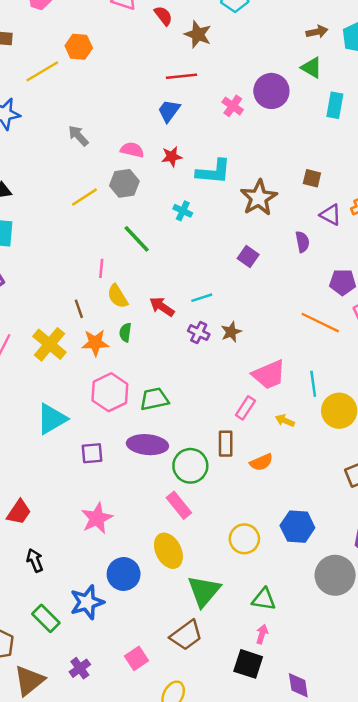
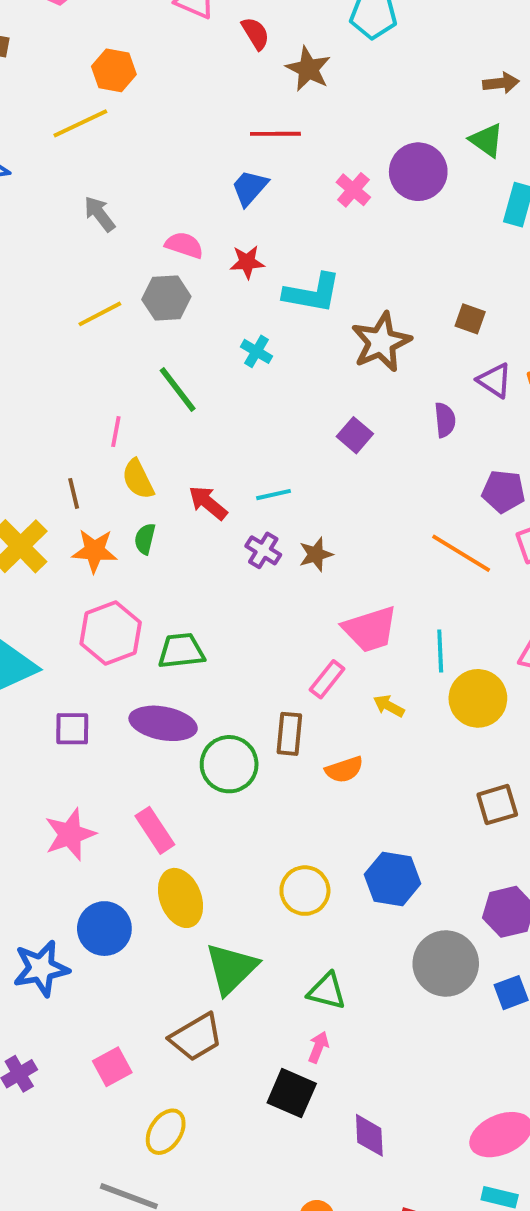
yellow line: (42, 71) -> (80, 123), moved
pink rectangle: (179, 505) -> (155, 830), moved

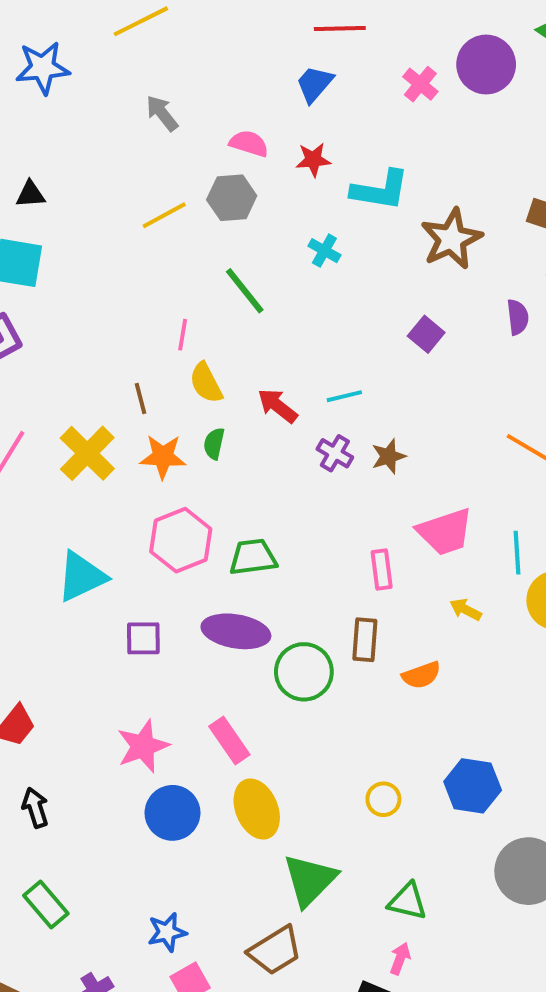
pink rectangle: (327, 679) -> (382, 569), moved, turned -45
yellow circle: (305, 891) -> (383, 799), size x0.7
blue circle: (104, 929) -> (172, 813), moved
blue star: (41, 968) -> (167, 932), moved, size x0.7

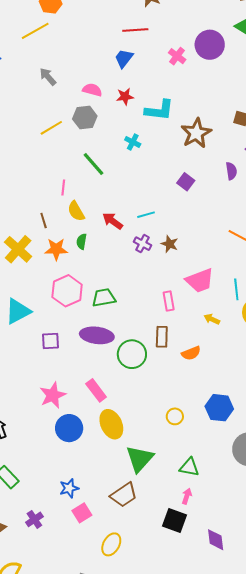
brown star: (388, 456) -> (170, 244), turned -30

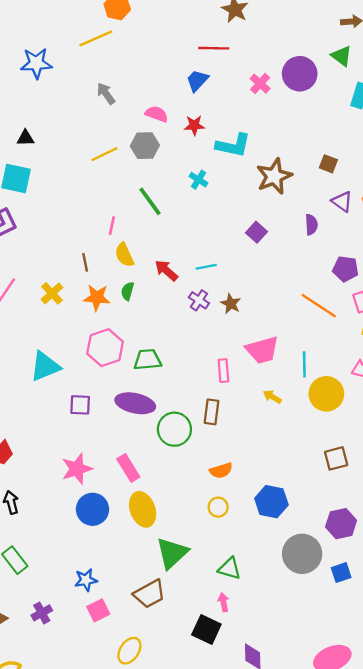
yellow cross: (18, 249) -> (52, 293), size x0.7
orange semicircle: (191, 353) -> (221, 471), moved
pink arrow: (187, 496) -> (224, 602), turned -35

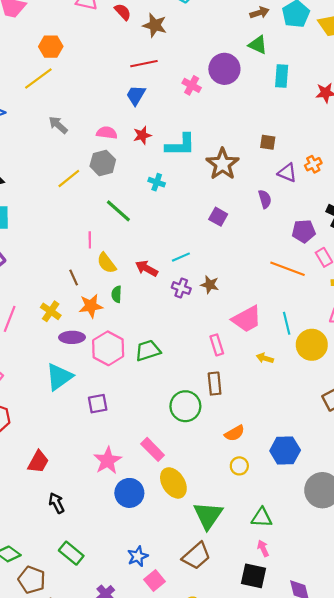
purple ellipse: (135, 403) -> (72, 337), moved, size x0.7

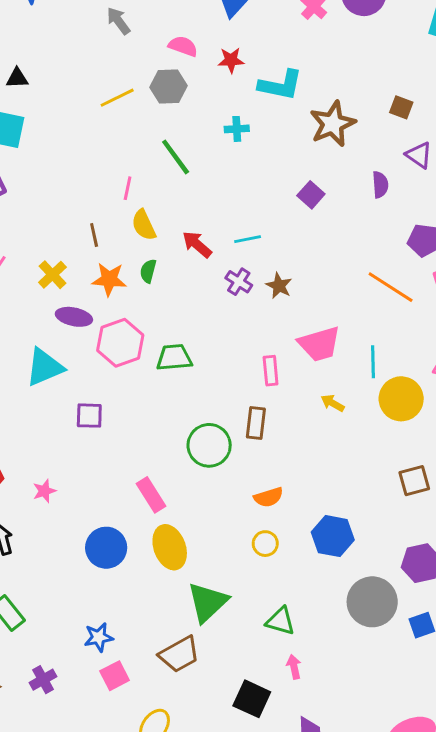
cyan cross: (157, 182) -> (237, 129), turned -35
pink star: (108, 461) -> (44, 491), moved, size x0.6
pink arrow: (263, 548) -> (294, 667), moved

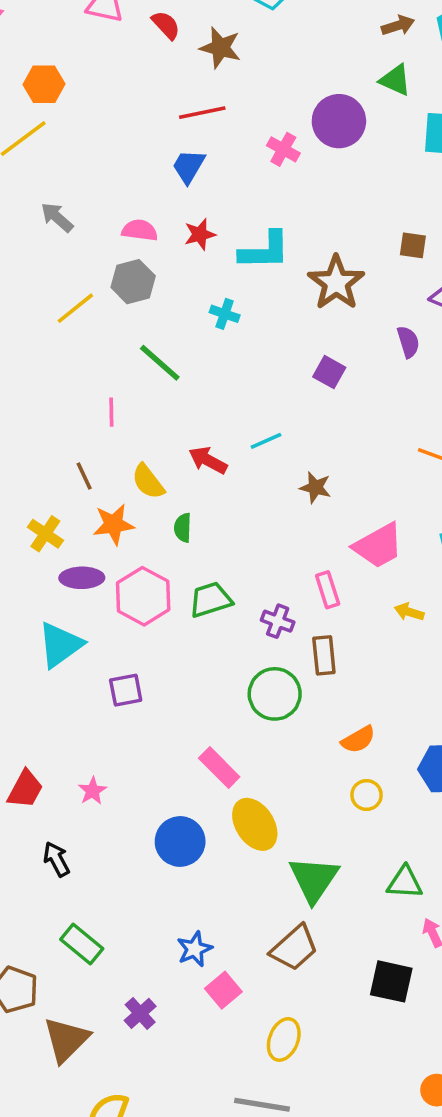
cyan cross: (237, 129) -> (225, 314), turned 35
yellow semicircle: (144, 225) -> (148, 482), moved
green semicircle: (148, 271) -> (183, 528), moved
purple cross: (239, 282) -> (278, 621), moved

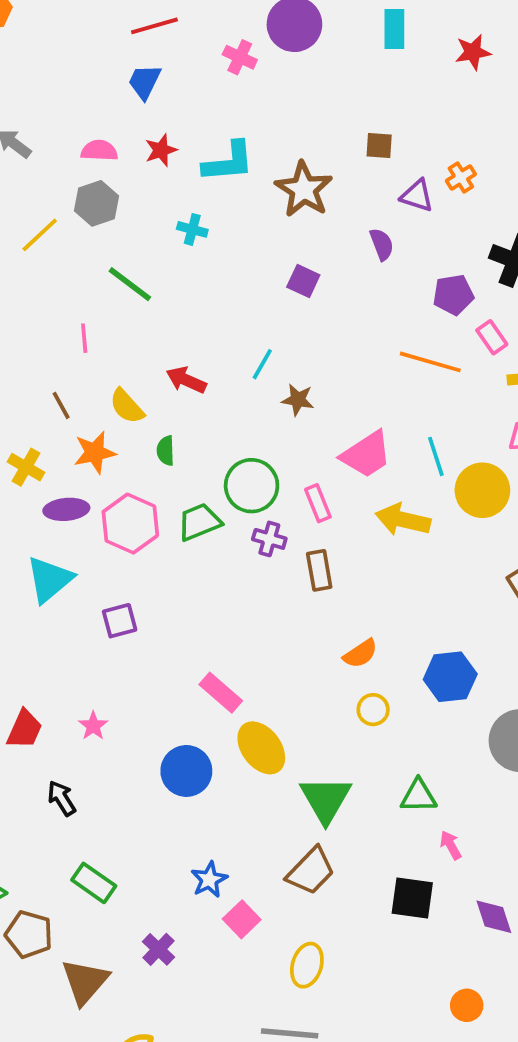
cyan line: (266, 441) -> (262, 364), moved, turned -32
yellow arrow: (409, 612) -> (403, 520), size x1.8
green circle: (275, 694) -> (252, 486), moved

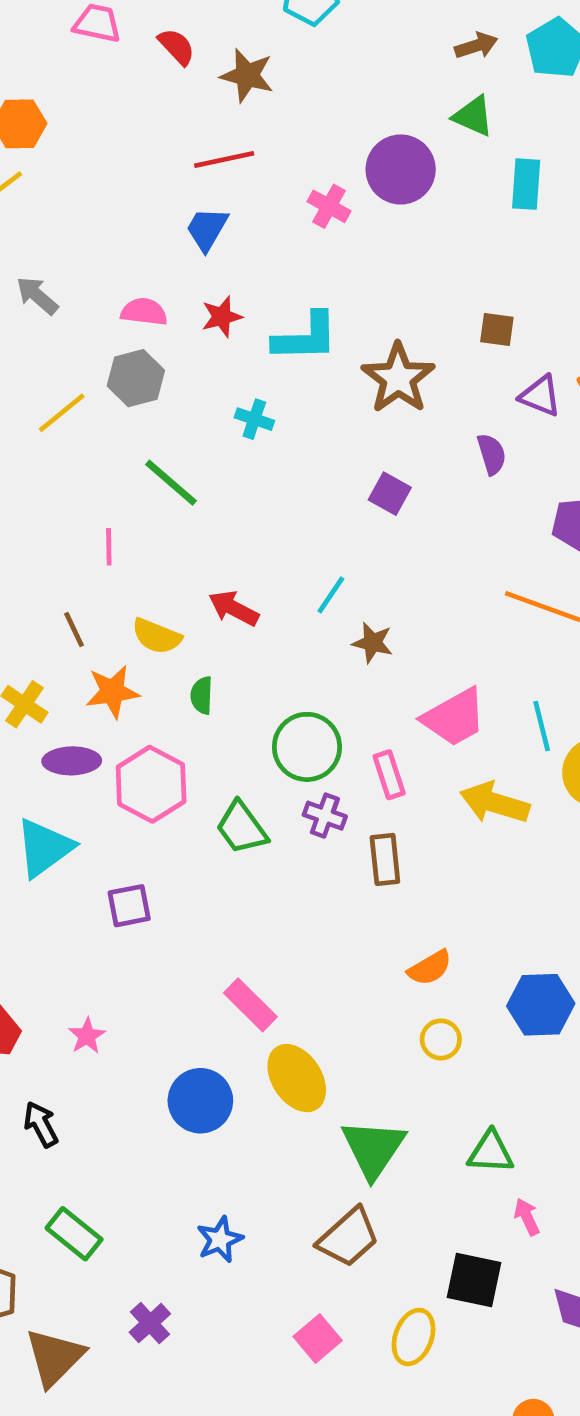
yellow semicircle: (127, 406) -> (157, 636), turned -30
green trapezoid: (199, 522) -> (242, 828), moved, turned -108
pink square: (242, 919) -> (318, 1338), moved
yellow ellipse: (307, 965) -> (414, 1337), moved

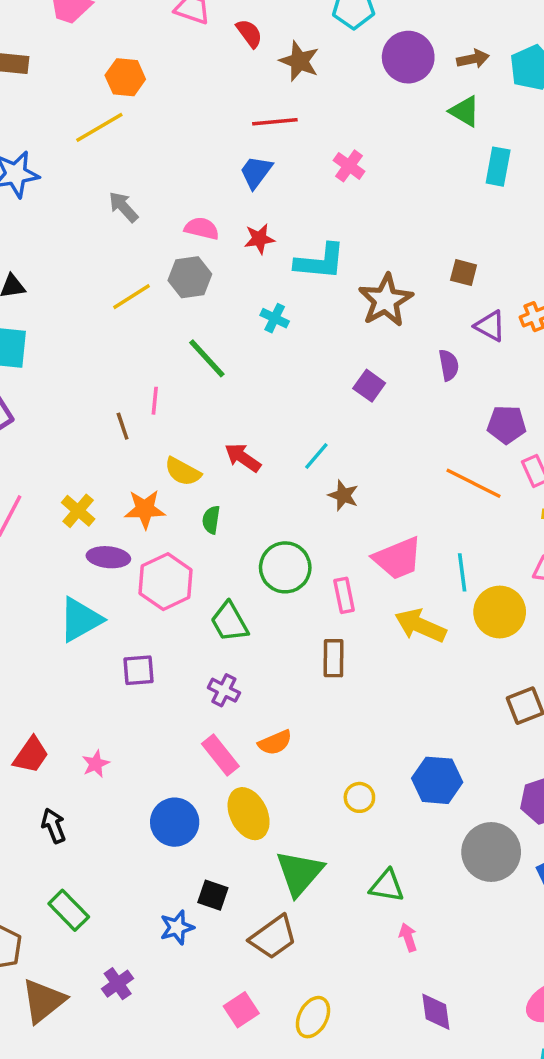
purple circle: (401, 169) -> (408, 57), moved
brown line: (74, 630) -> (123, 426), moved
purple cross: (325, 816) -> (224, 690), moved
orange semicircle: (430, 968) -> (275, 742), moved
black square: (474, 1280) -> (213, 895), moved, size x0.7

